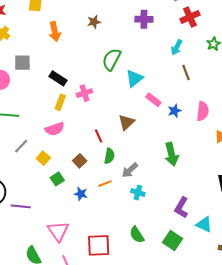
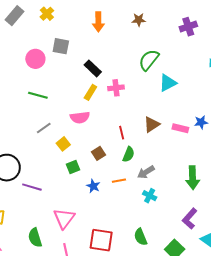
purple cross: (144, 19) -> (188, 27), turned -30
pink rectangle: (153, 100) -> (180, 128), moved, turned -35
green arrow: (172, 154) -> (193, 178), moved

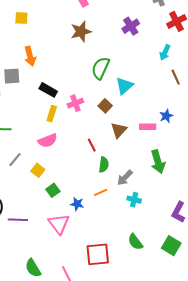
brown star: (139, 20) -> (81, 32), size x1.5
orange arrow: (98, 22) -> (30, 56), moved
brown square: (98, 153) -> (105, 106), moved
green arrow: (193, 178) -> (158, 162), moved
pink triangle: (64, 218) -> (59, 224), moved

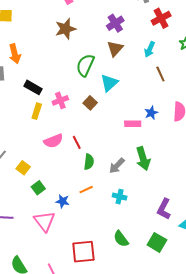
brown triangle: (119, 130) -> (115, 49), moved
pink semicircle: (48, 141) -> (53, 141), moved
gray arrow: (125, 178) -> (117, 166), moved

